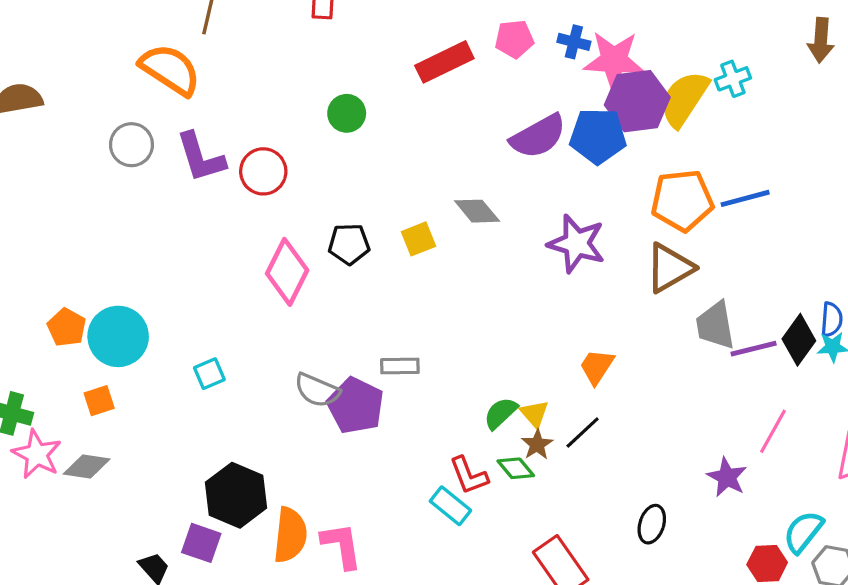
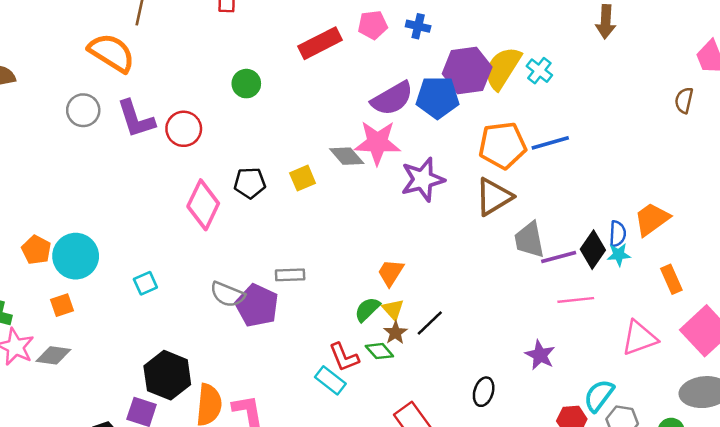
pink star: (614, 60) -> (377, 143), moved
cyan cross: (733, 79) -> (539, 71), moved, turned -30
purple star: (576, 244) -> (423, 179), turned -30
orange trapezoid: (597, 367) -> (391, 273), moved
pink line: (773, 431) -> (576, 300), moved, turned 56

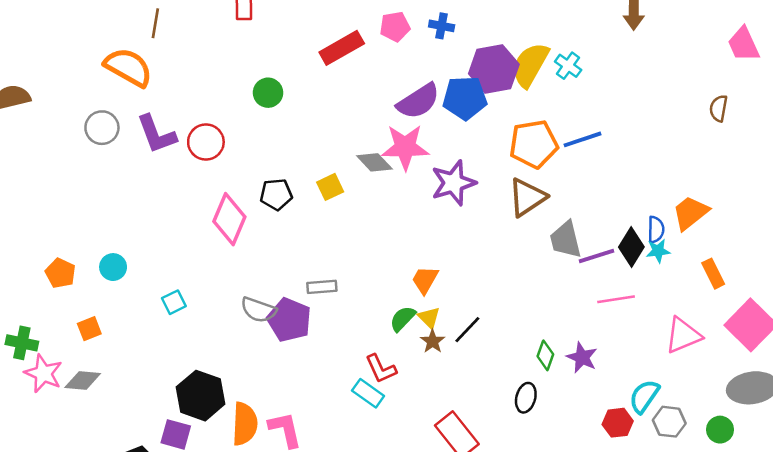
brown semicircle: (684, 100) -> (719, 108), moved
cyan circle: (76, 256) -> (113, 267), moved, size x0.6
green diamond: (379, 351) -> (545, 355), moved, turned 64

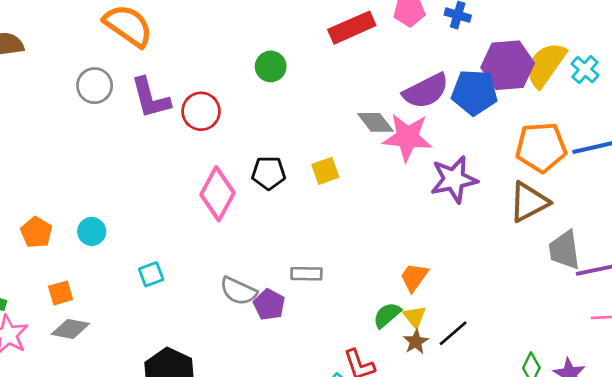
gray diamond: (374, 162) -> (375, 122), moved
purple pentagon: (289, 320) -> (269, 305), size x0.7
gray diamond: (83, 381) -> (70, 329), moved

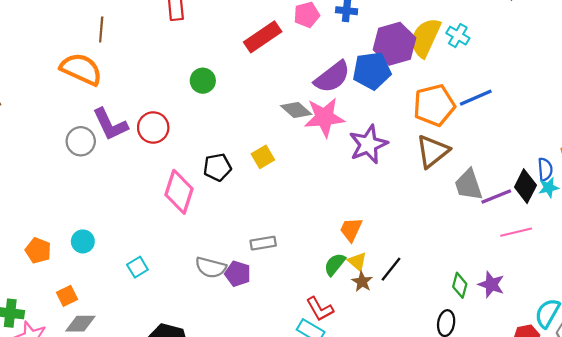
gray circle: (95, 86) -> (81, 141), moved

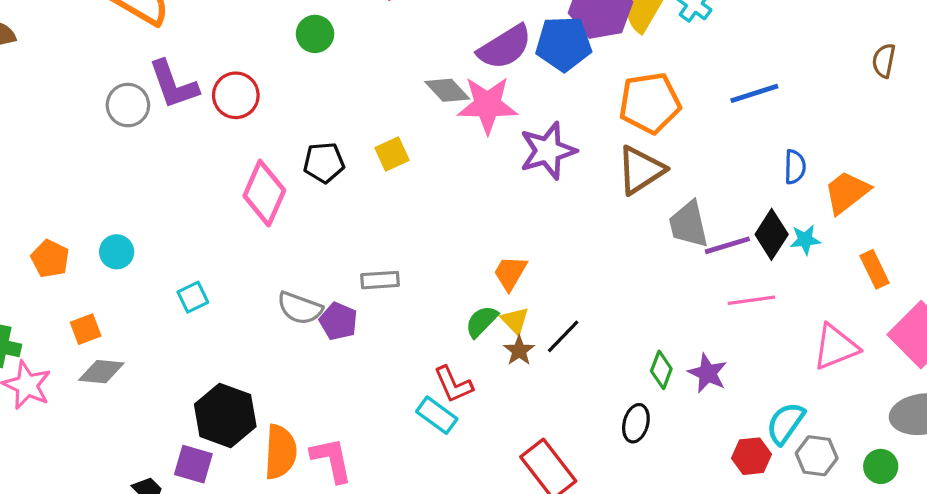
blue line: (476, 98) -> (754, 93), moved
blue semicircle: (545, 169) -> (795, 167), moved

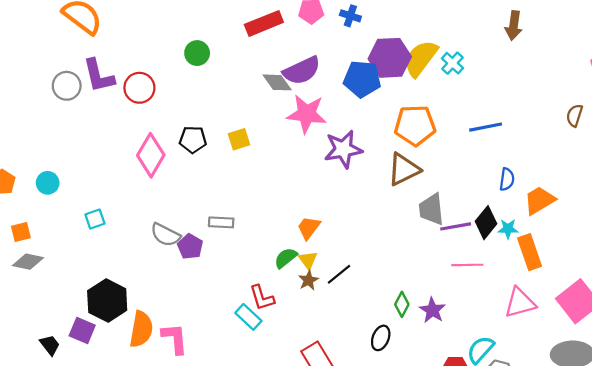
purple semicircle: (505, 47) -> (302, 71), moved
gray diamond: (447, 90) -> (277, 82), moved
orange rectangle: (875, 269) -> (530, 252), moved, size x1.4

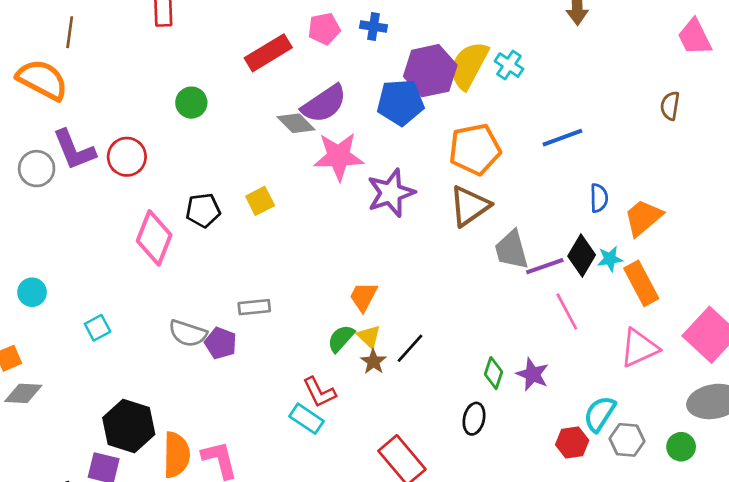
pink line: (467, 265) -> (567, 312), turned 72

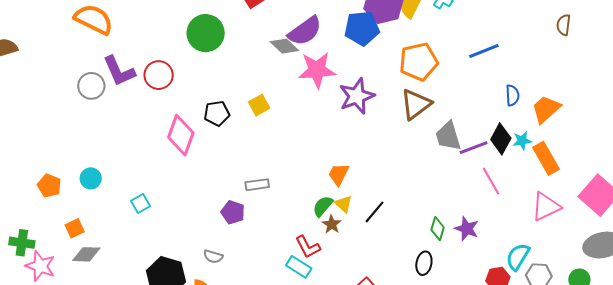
green circle: (191, 103) -> (206, 33), size x1.6
gray semicircle: (188, 333) -> (213, 256), moved, size x0.7
brown star: (373, 362) -> (332, 224), moved

